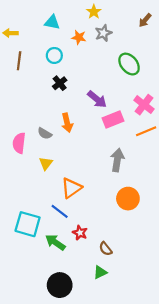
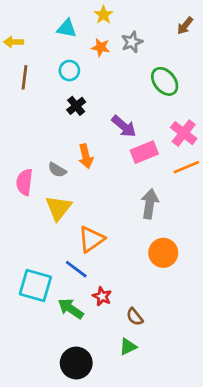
yellow star: (94, 12) -> (103, 15), moved
yellow triangle: (46, 163) -> (59, 208), size x1.5

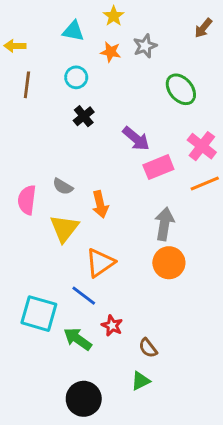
orange arrow: (86, 156) -> (100, 204), moved
orange circle: (163, 253) -> (169, 263), moved

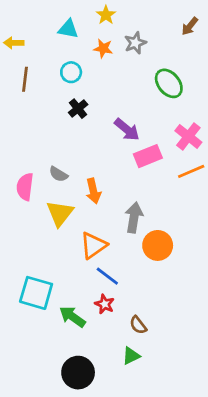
gray arrow: (164, 224) -> (134, 217), moved
blue line: (84, 296) -> (107, 276), moved

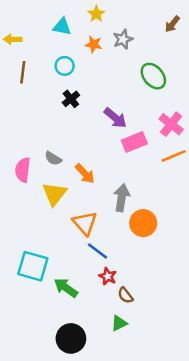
orange arrow: (93, 191) -> (85, 174), turned -30
orange triangle: (93, 245) -> (85, 223), turned -36
red star: (105, 304) -> (108, 276), moved

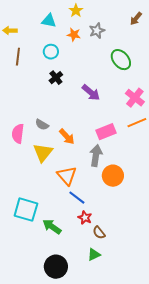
pink rectangle: (134, 142) -> (106, 132), moved

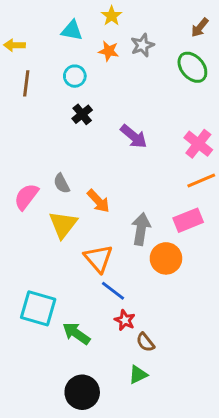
green ellipse: (121, 60) -> (192, 67), moved
gray semicircle: (42, 125) -> (62, 183), turned 32
pink rectangle: (106, 132) -> (188, 220), moved
pink semicircle: (18, 134) -> (26, 197), turned 30

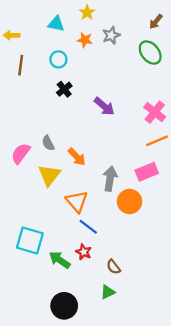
red star: (125, 320) -> (84, 252), moved

